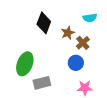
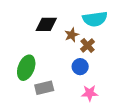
cyan semicircle: (90, 18) -> (95, 19), size x1.6
black diamond: (44, 23) -> (46, 24), turned 70

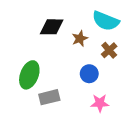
cyan semicircle: (95, 19) -> (106, 21), turned 30
brown cross: (88, 45) -> (109, 50), moved

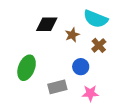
gray rectangle: (49, 97) -> (57, 87), moved

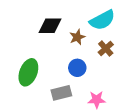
cyan semicircle: (96, 19) -> (102, 20), turned -50
blue circle: (81, 67) -> (77, 68), moved

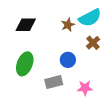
black diamond: (50, 26) -> (26, 25), moved
brown star: (77, 37) -> (68, 25), moved

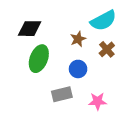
brown star: (68, 25) -> (78, 39), moved
green ellipse: (25, 64) -> (39, 59), moved

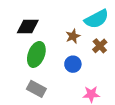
gray rectangle: (62, 94) -> (36, 89), moved, turned 42

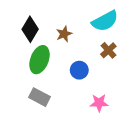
black diamond: (28, 26) -> (30, 29), turned -60
brown star: (73, 36) -> (64, 34), moved

